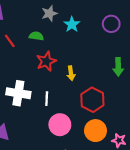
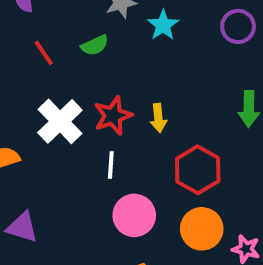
green semicircle: (36, 36) -> (95, 45), turned 144
red star: (46, 61) -> (113, 116), moved
white cross: (18, 93) -> (60, 121), moved, turned 35

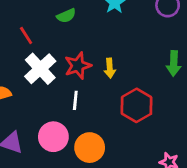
red line: (44, 53) -> (26, 35), moved
pink circle: (134, 215) -> (53, 137), moved
orange circle: (202, 229) -> (90, 148), moved

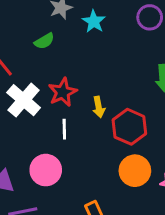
yellow arrow: (110, 68) -> (99, 107), moved
orange circle: (90, 148) -> (135, 171), moved

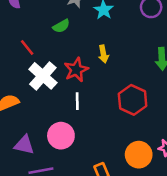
yellow arrow: (99, 107) -> (103, 54), moved
orange circle: (135, 171) -> (139, 155), moved

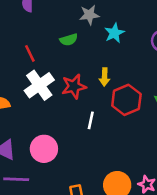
red hexagon: (133, 100) -> (126, 100), moved
white line: (77, 101) -> (91, 120), moved

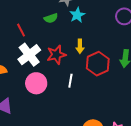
cyan star: (114, 33) -> (77, 15), moved
pink circle: (44, 149) -> (36, 83), moved

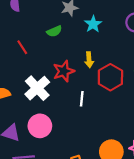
cyan star: (77, 15) -> (93, 24), moved
white cross: (29, 55) -> (37, 88), moved
pink circle: (36, 83) -> (40, 126), moved

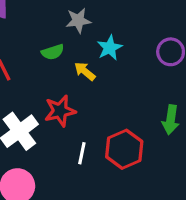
yellow arrow: (89, 60) -> (85, 71), moved, turned 128
red hexagon: (110, 77) -> (124, 149), moved

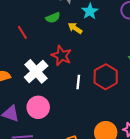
red star: (60, 111) -> (61, 56), turned -30

